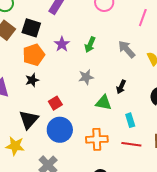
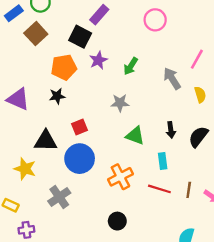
pink line: (143, 18) -> (197, 59), moved
black square: (31, 28) -> (80, 37), moved
black arrow: (121, 87) -> (171, 130), moved, turned -40
black triangle: (29, 120) -> (46, 141), turned 40
orange cross: (97, 139) -> (120, 177), turned -35

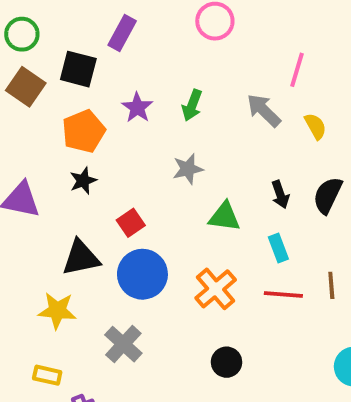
black square: (80, 37) -> (78, 69), moved

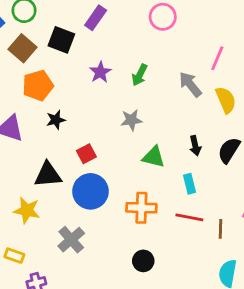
yellow semicircle: (315, 126) -> (226, 100), size x1.4
orange pentagon: (84, 131) -> (38, 86), moved
brown line: (331, 285) -> (220, 229), moved
orange cross: (216, 289) -> (141, 208), turned 36

